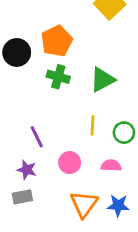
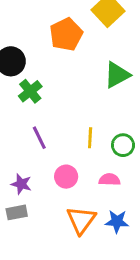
orange pentagon: (57, 41) -> (66, 34), moved
green cross: (58, 77) -> (30, 91), moved, turned 35
green triangle: (102, 80) -> (117, 75), moved
purple line: (37, 137) -> (39, 138), moved

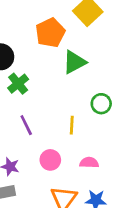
green triangle: (117, 75) -> (74, 62), moved
green circle: (123, 145) -> (101, 104), moved

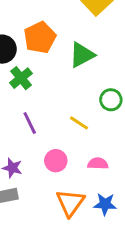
orange pentagon: (50, 33) -> (40, 37), moved
yellow line: (72, 125) -> (79, 123), turned -60

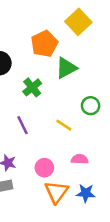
orange pentagon: (40, 37) -> (44, 44), moved
green cross: (21, 78) -> (32, 87), moved
pink circle: (56, 161) -> (44, 168), moved

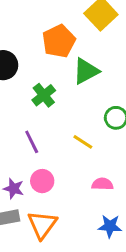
pink circle: (44, 168) -> (42, 181), moved
orange triangle: (57, 192) -> (42, 225), moved

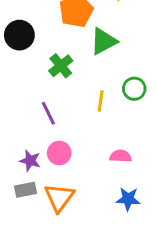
yellow line: (83, 142) -> (101, 101), moved, turned 65

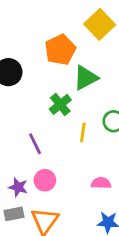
green cross: (61, 66) -> (60, 104), moved

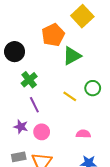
green cross: (60, 104) -> (29, 80), moved
yellow line: (83, 132) -> (70, 96), turned -64
purple star: (18, 187) -> (21, 127), moved

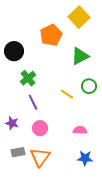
green triangle: (72, 56) -> (80, 56), moved
purple star: (21, 127) -> (12, 123), moved

